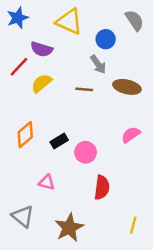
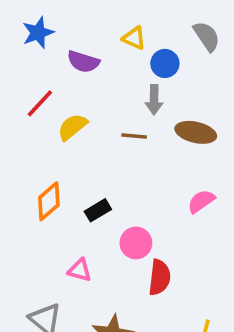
yellow triangle: (69, 22) -> (134, 38), moved, size x0.6
purple semicircle: (42, 49) -> (83, 62), moved
gray arrow: (98, 64) -> (154, 100), turned 36
pink circle: (86, 152) -> (136, 243), moved

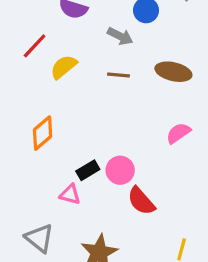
gray arrow: (154, 100) -> (120, 36), moved, turned -65
black rectangle: (98, 210) -> (88, 170), moved
red semicircle: (159, 277) -> (141, 201), turned 132

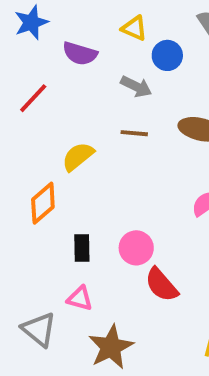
yellow semicircle: (64, 67) -> (78, 157), moved
black rectangle: (88, 170) -> (82, 248), moved, turned -60
pink triangle: (70, 194) -> (80, 298), moved

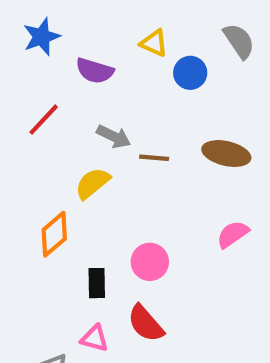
gray arrow: (136, 87) -> (114, 137), moved
pink circle: (136, 248) -> (150, 262), moved
red semicircle: (161, 285) -> (146, 323), moved

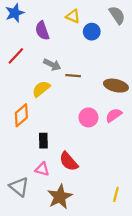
purple semicircle: (95, 71) -> (42, 31), turned 54
brown ellipse: (226, 154) -> (116, 86), moved
pink circle: (150, 262) -> (88, 117), moved

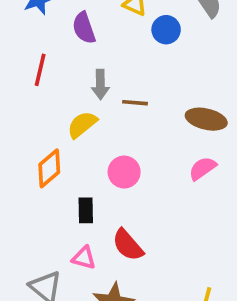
red line: (16, 56) -> (40, 70), turned -30
gray arrow: (52, 65) -> (100, 84), turned 63
pink circle: (88, 117) -> (124, 172), moved

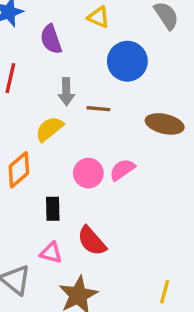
blue circle: (166, 30) -> (127, 61), moved, size x1.5
pink semicircle: (203, 168) -> (122, 170), moved

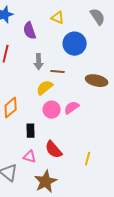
yellow semicircle: (49, 129) -> (45, 88), moved
yellow line: (165, 292) -> (88, 159), moved

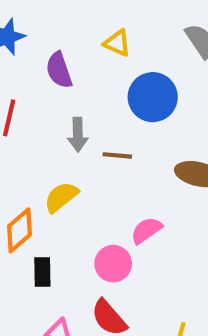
yellow semicircle: (45, 88) -> (61, 197), moved
pink circle: (52, 110) -> (113, 264), moved
black rectangle: (31, 131) -> (42, 272), moved

